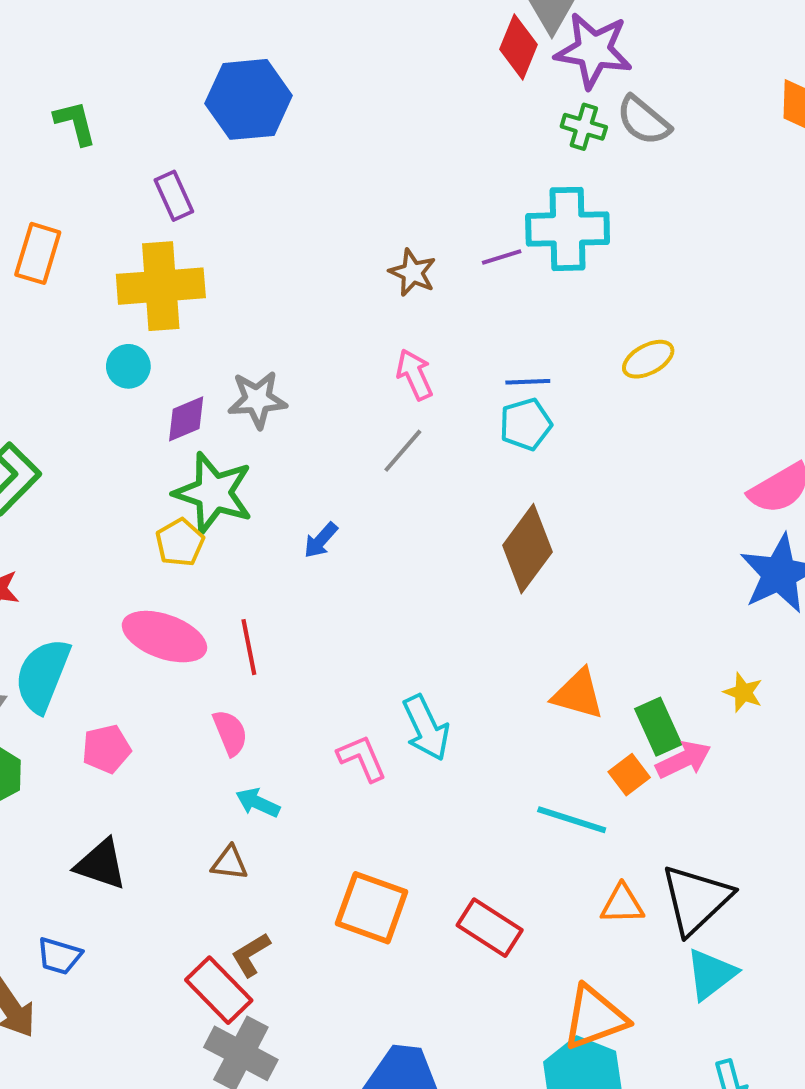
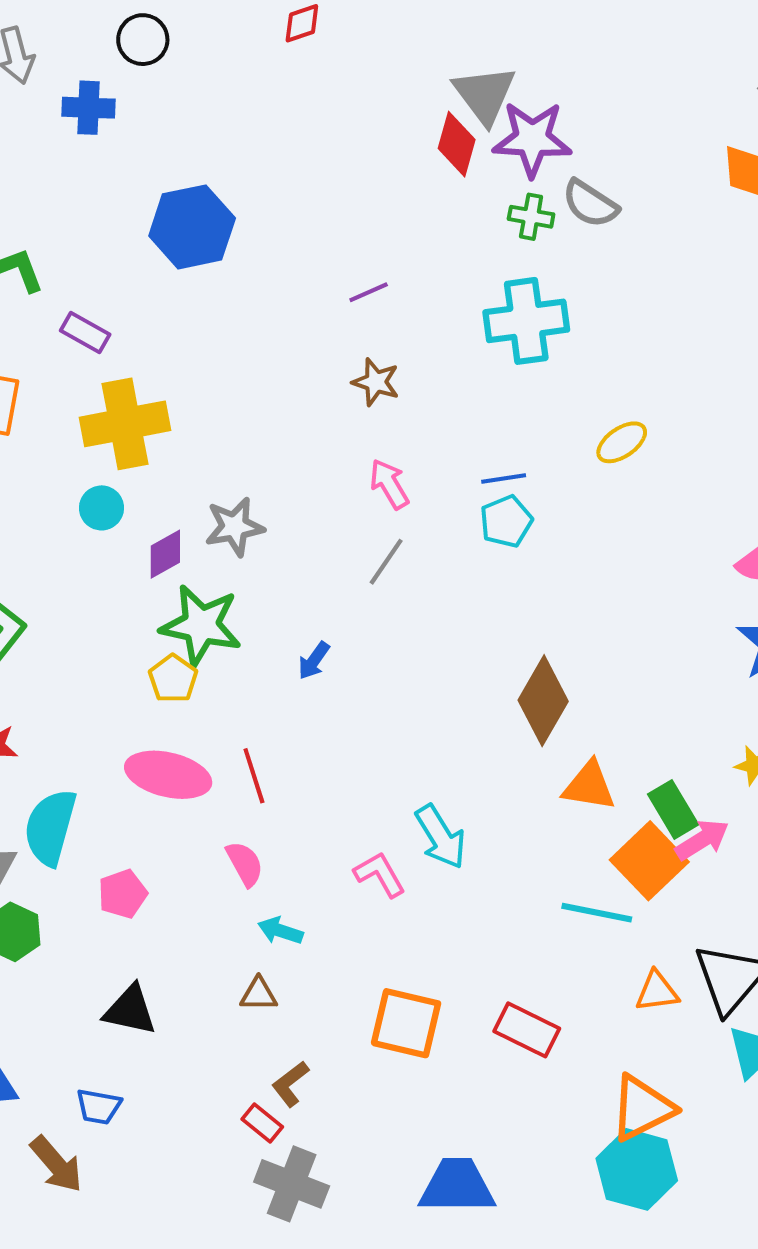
purple rectangle: (174, 196) -> (85, 332), moved, turned -30
purple line: (502, 257) -> (369, 292), moved
brown diamond: (527, 549) -> (543, 701), moved
orange square: (629, 775) -> (649, 861), size x1.8
red rectangle: (219, 990) -> (262, 1123), size x0.6

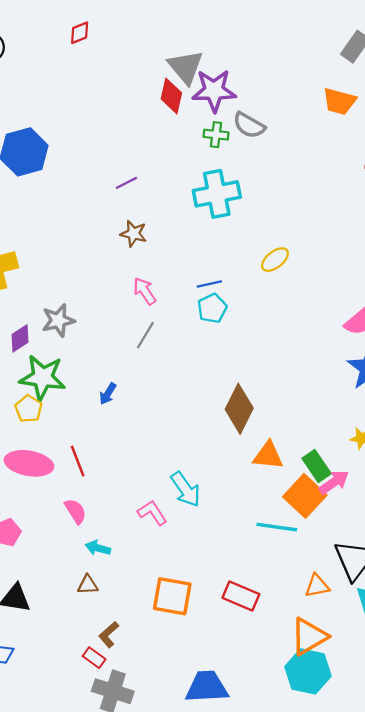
orange triangle: (657, 991) -> (317, 586), moved

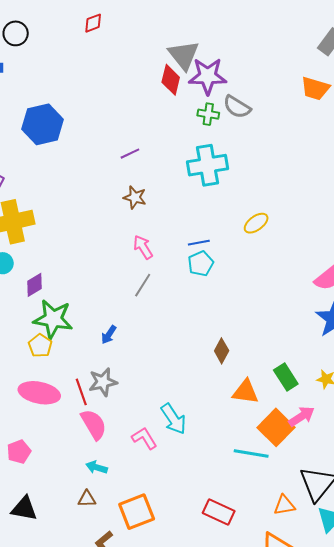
gray star: (58, 320) -> (103, 382), moved
brown diamond: (239, 409) -> (222, 351), size x0.6
green rectangle: (317, 466) -> (286, 377), moved
pink semicircle: (75, 511) -> (94, 424), moved, size x1.4
orange square: (172, 596) -> (137, 512), moved, turned -33

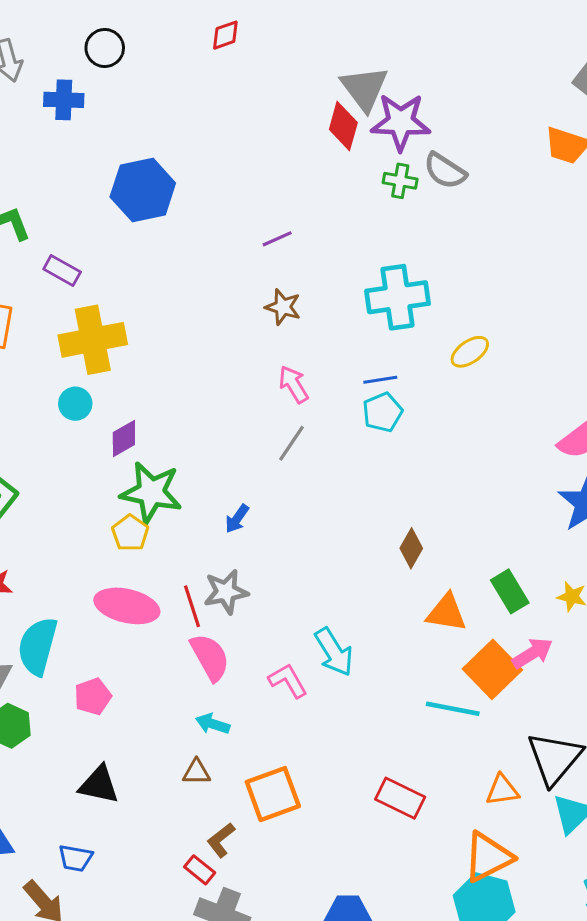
cyan cross: (207, 165) -> (398, 297), moved

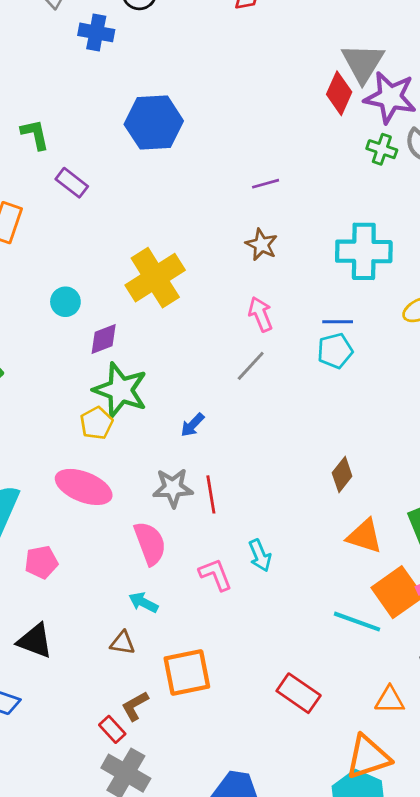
yellow cross: (93, 340) -> (155, 278), moved, turned -30
red line: (192, 606) -> (211, 494), moved
cyan arrow: (334, 652) -> (260, 555), size x0.7

